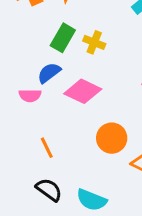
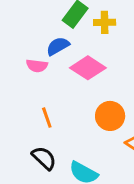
yellow cross: (94, 42) -> (105, 22), turned -30

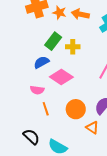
pink semicircle: (37, 66) -> (37, 90), moved
orange line: (47, 118) -> (46, 109), moved

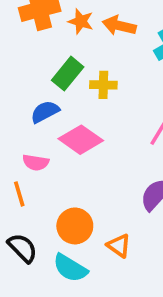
orange line: (46, 109) -> (19, 194), moved
orange circle: (76, 109) -> (75, 226), moved
orange triangle: (92, 128) -> (119, 246), moved

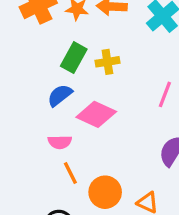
orange line: (19, 194) -> (70, 173), moved

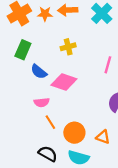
green rectangle: (74, 58) -> (23, 50), moved
blue semicircle: (60, 95) -> (39, 72), turned -98

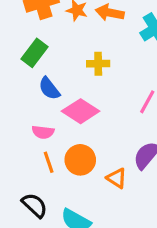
orange circle: (74, 133) -> (80, 160), moved
orange triangle: (103, 137) -> (117, 178), moved

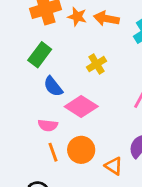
yellow cross: (98, 64) -> (97, 64), turned -30

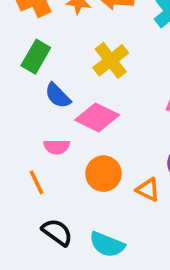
yellow cross: (97, 64) -> (111, 60), size x1.4
orange line: (53, 152) -> (37, 182), moved

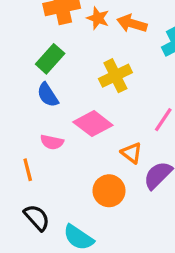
blue semicircle: (58, 96) -> (48, 95), moved
orange circle: (103, 174) -> (109, 191), moved
orange triangle: (148, 190) -> (132, 153), moved

